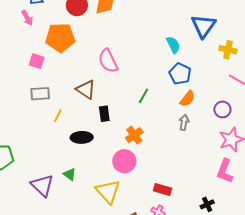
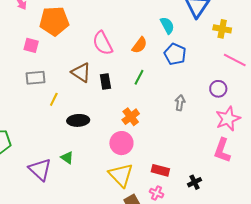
orange semicircle: (187, 99) -> (140, 45), moved
black rectangle: (104, 114) -> (105, 82), moved
yellow triangle: (108, 192) -> (121, 175), moved
black cross: (207, 204) -> (195, 182), moved

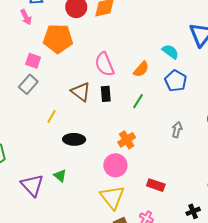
cyan semicircle: (167, 25) -> (170, 52), turned -30
gray rectangle: (36, 78) -> (28, 84), moved, turned -48
black rectangle: (105, 82) -> (106, 94), moved
red rectangle: (160, 170) -> (156, 185), moved
black cross: (195, 182) -> (193, 211), moved

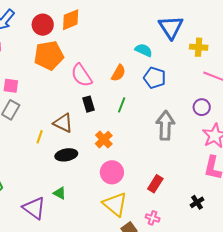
orange pentagon: (58, 39) -> (49, 55), moved
brown triangle: (81, 92) -> (63, 123), moved
gray arrow: (177, 130) -> (165, 125), size x1.8
orange cross: (127, 140) -> (104, 140), moved
red rectangle: (156, 185) -> (155, 184), turned -66

